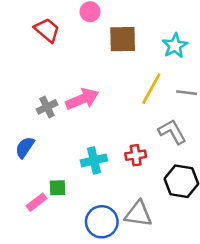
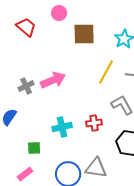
pink rectangle: (37, 202) -> (25, 174), moved

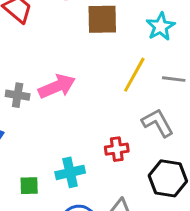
gray cross: (26, 86) -> (18, 95), turned 35
cyan cross: (62, 127) -> (70, 172), moved

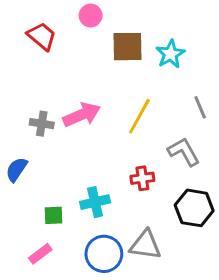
cyan star: (161, 27) -> (171, 54), moved
yellow line: (134, 75) -> (139, 116), moved
gray line: (174, 79) -> (200, 107), turned 60

